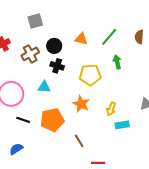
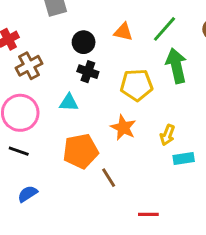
brown cross: (30, 54) -> (29, 66), moved
green arrow: (117, 62) -> (176, 66), size x1.6
black line: (23, 120) -> (19, 151), moved
brown line: (79, 141) -> (109, 178), moved

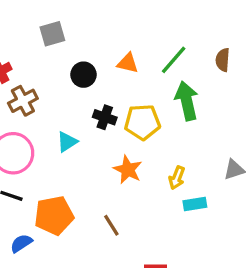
black cross: (88, 72) -> (105, 117), moved
cyan triangle: (69, 103) -> (67, 142), turned -36
orange pentagon: (81, 151) -> (54, 215), moved

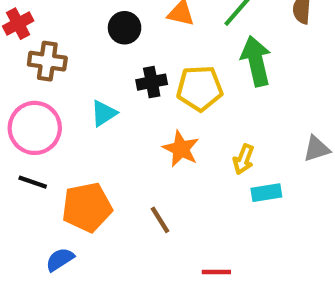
brown cross: (23, 101) -> (47, 61), turned 36
black cross: (105, 117) -> (152, 82), turned -30
blue semicircle: (21, 243) -> (60, 259), moved

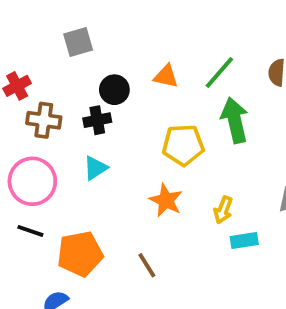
black cross: (152, 82) -> (97, 120), moved

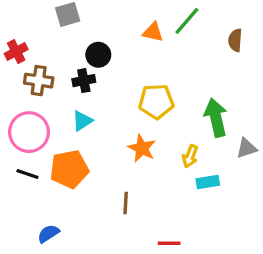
green line: (219, 73) -> (187, 21), moved
orange triangle: (166, 76) -> (153, 32), moved
green arrow: (235, 120) -> (216, 118), moved
orange pentagon: (80, 254) -> (69, 169), moved
brown line: (147, 265) -> (126, 203), turned 35

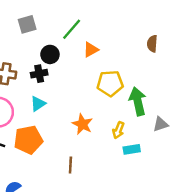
green line: (187, 21) -> (72, 29), moved
orange triangle: (153, 32) -> (91, 50), moved, turned -42
yellow pentagon: (156, 101) -> (110, 83), moved

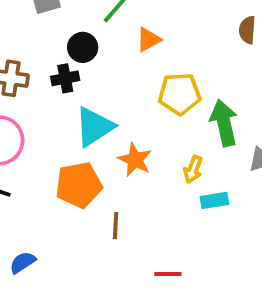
cyan triangle: (38, 104) -> (94, 127), moved, size x1.6
orange pentagon: (28, 140) -> (79, 185), moved

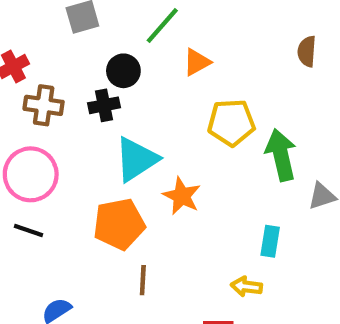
yellow arrow: (193, 169) -> (246, 287), moved, turned 76
cyan rectangle: (214, 200) -> (270, 241), turned -72
brown line: (116, 226) -> (143, 280), moved

